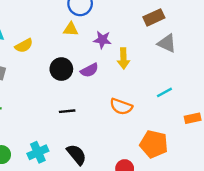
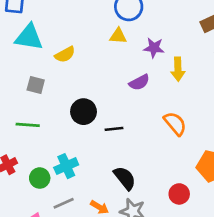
black circle: (61, 69) -> (84, 112), moved
orange semicircle: (121, 107) -> (175, 124), turned -150
cyan cross: (38, 152) -> (66, 166), moved

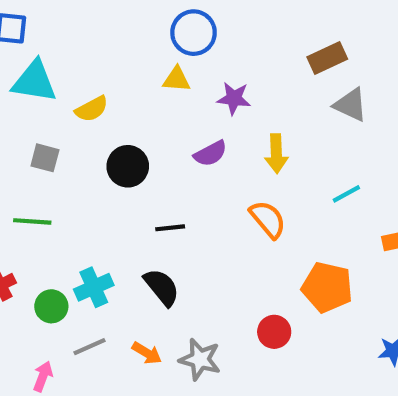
yellow arrow: (178, 69) -> (276, 154), moved
black circle: (84, 112) -> (128, 166), moved
black semicircle: (125, 178) -> (162, 287), moved

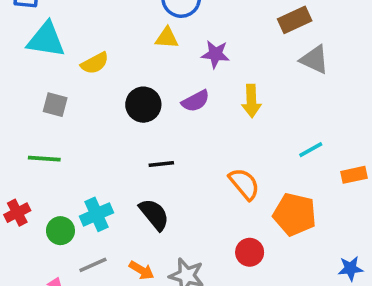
black circle: (128, 166) -> (143, 105), moved
cyan line: (346, 194) -> (311, 150), moved
orange semicircle: (268, 219) -> (244, 184), moved

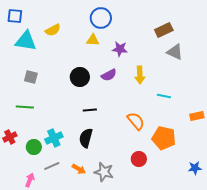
yellow semicircle: (95, 63) -> (53, 30), moved
cyan line: (311, 150) -> (164, 96), moved, turned 40
black semicircle: (154, 214) -> (86, 138), turned -126

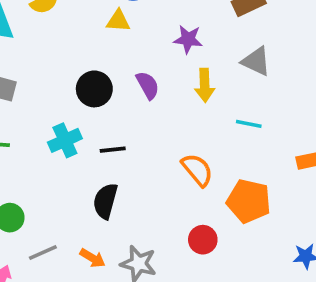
purple star: (120, 49) -> (188, 39), moved
gray triangle: (175, 52) -> (256, 61), moved
purple semicircle: (109, 75) -> (148, 85), turned -91
cyan cross: (54, 138) -> (65, 140), moved

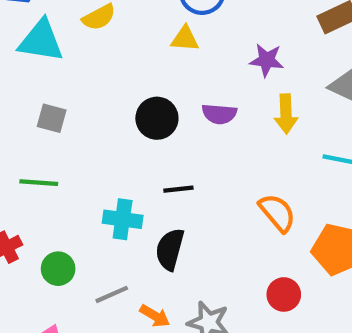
purple semicircle: (148, 85) -> (219, 114), turned 124
cyan cross: (65, 140) -> (123, 219), moved, turned 32
gray line: (43, 253) -> (112, 294), moved

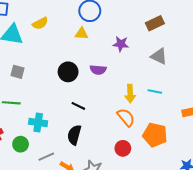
yellow arrow: (286, 114) -> (130, 94), moved
black line: (178, 189) -> (78, 106), turned 32
cyan cross: (123, 219) -> (38, 122), moved
red circle: (284, 294) -> (123, 148), moved

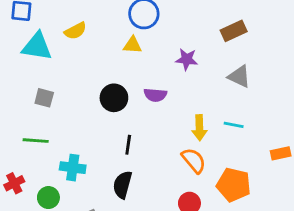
black line: (78, 106) -> (128, 145), turned 72

